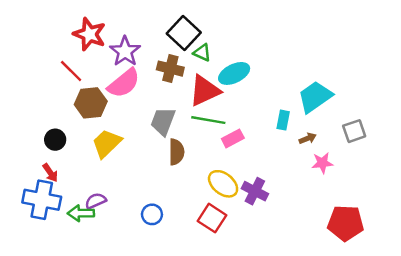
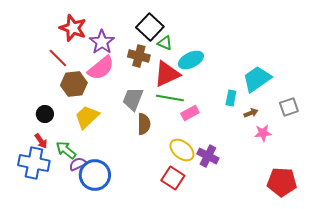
green arrow: (81, 213) -> (66, 150), moved, turned 40
blue circle: (152, 214) -> (95, 175), moved, size x1.8

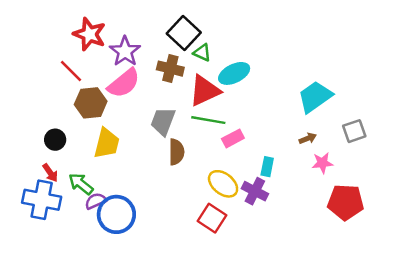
cyan rectangle: (231, 98) -> (267, 167), moved
yellow trapezoid: (87, 117) -> (107, 143), turned 148
red pentagon: (282, 182) -> (346, 202), moved

